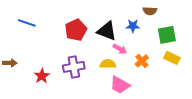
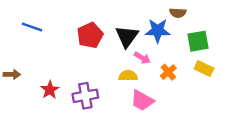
blue star: (133, 26) -> (158, 31), size x1.5
black triangle: (107, 31) -> (127, 36), turned 45
purple cross: (74, 67) -> (85, 96), moved

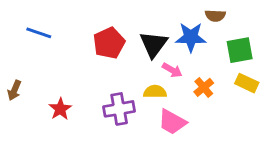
brown arrow: (12, 74) -> (14, 90), turned 112
purple cross: (85, 96) -> (119, 109), moved

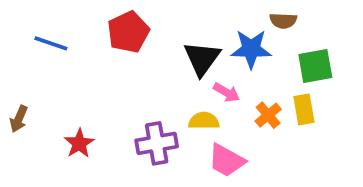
red pentagon: (109, 43) -> (128, 32), moved
yellow rectangle: (247, 83) -> (304, 109), moved, turned 55

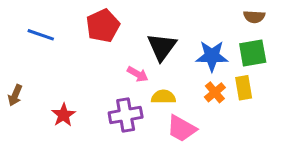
brown semicircle: (283, 21) -> (254, 17), moved
blue star: (251, 49) -> (212, 56), moved
pink arrow: (227, 92) -> (138, 74), moved

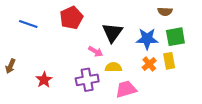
brown semicircle: (254, 17) -> (165, 11), moved
pink trapezoid: (182, 129) -> (126, 89), turned 135

